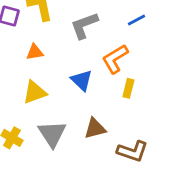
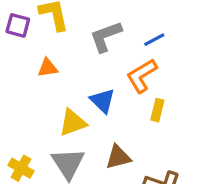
blue line: (136, 20) -> (154, 40), moved
yellow triangle: (35, 92) -> (73, 123), moved

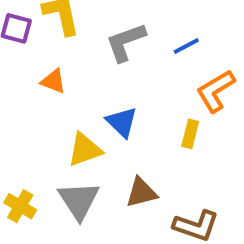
orange triangle: (48, 68) -> (53, 81), turned 30
orange L-shape: (142, 76) -> (216, 91), moved

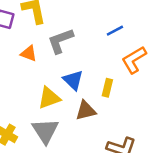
gray L-shape: (126, 42) -> (60, 41), moved
yellow rectangle: (190, 134) -> (107, 88), moved
brown triangle: (141, 193) -> (86, 111), moved

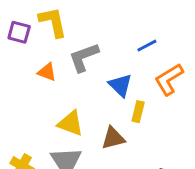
blue triangle: (73, 80) -> (120, 85), moved
yellow triangle: (49, 98) -> (71, 123), turned 40

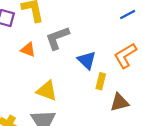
blue line: (147, 46) -> (128, 14), moved
brown triangle: (113, 138) -> (119, 102), moved

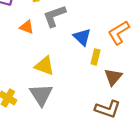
brown triangle: (119, 102) -> (113, 77), turned -36

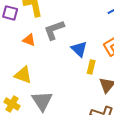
yellow triangle: (44, 66) -> (23, 75), moved

